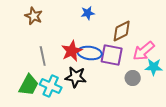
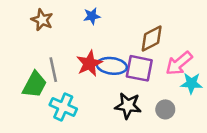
blue star: (88, 13) -> (92, 16), moved
black star: (76, 77) -> (128, 106), moved
gray circle: (133, 78) -> (165, 109), moved
green trapezoid: (29, 85) -> (35, 85), moved

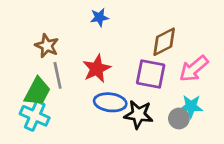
brown star: (42, 20) -> (47, 46), moved
blue ellipse: (112, 66) -> (110, 102), moved
cyan star: (191, 83) -> (191, 106), moved
cyan cross: (63, 107) -> (35, 116), moved

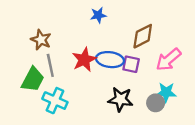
blue star: (99, 17) -> (98, 15), moved
purple square: (151, 74) -> (131, 64), size x0.7
blue ellipse: (110, 102) -> (110, 60), moved
cyan cross: (35, 116) -> (55, 101), moved

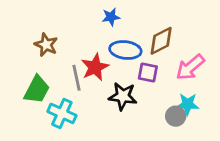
blue ellipse: (110, 60) -> (125, 50), moved
gray line: (50, 65) -> (76, 78), moved
black star: (120, 99) -> (123, 96), moved

